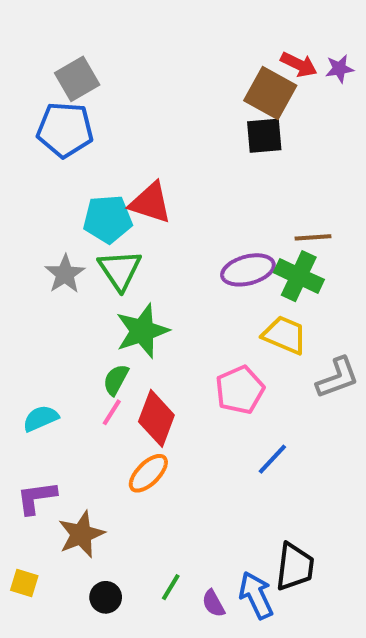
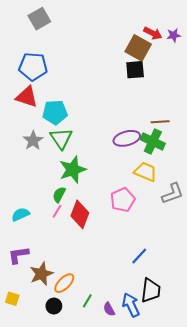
gray square: (77, 79) -> (39, 19), moved
red triangle: (150, 203) -> (27, 97), moved
blue line: (272, 459) -> (139, 256), moved
orange ellipse: (148, 473) -> (64, 283), moved

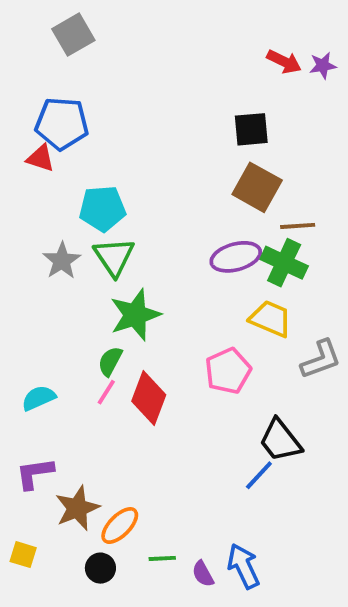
brown square: (138, 48) -> (257, 187), moved
red triangle: (27, 97) -> (41, 158), moved, size x0.7
black trapezoid: (151, 290) -> (280, 440), moved, turned 135
green line: (87, 301) -> (162, 558), turned 56

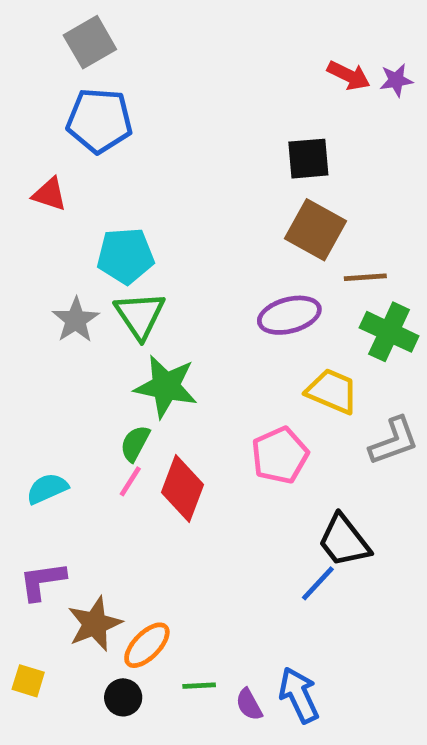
blue pentagon: (62, 123) -> (99, 121), moved
green cross: (284, 263) -> (389, 332), moved
green star: (135, 315) -> (166, 386), turned 30

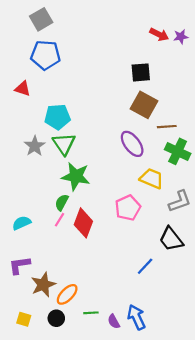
purple ellipse: (289, 315) -> (132, 144), turned 68
black trapezoid: (344, 541) -> (171, 239), moved
yellow square: (28, 681) -> (24, 319), moved

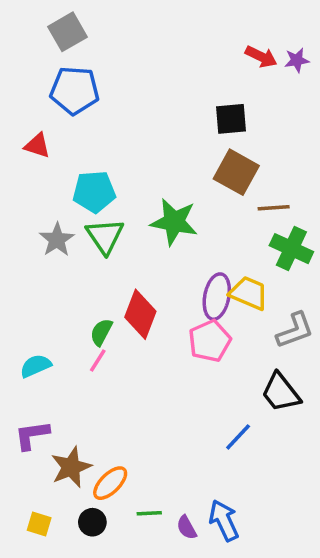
purple ellipse: (132, 144) -> (217, 297), moved, turned 48
green star: (76, 176) -> (174, 222), moved
red diamond: (83, 223) -> (140, 314), moved

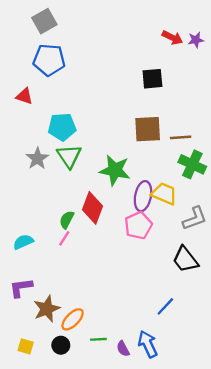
brown square: (236, 172) -> (148, 129), moved, turned -32
green star: (174, 222) -> (115, 170), moved
blue line: (238, 437) -> (165, 306), moved

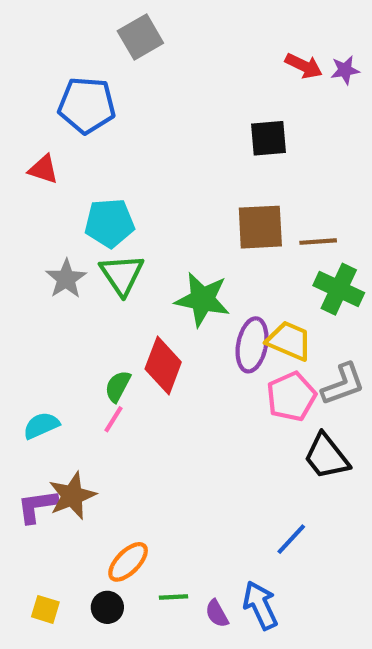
gray square: (44, 21) -> (140, 37), moved
pink pentagon: (138, 225) -> (291, 397), moved
brown star: (47, 309) -> (72, 496), moved

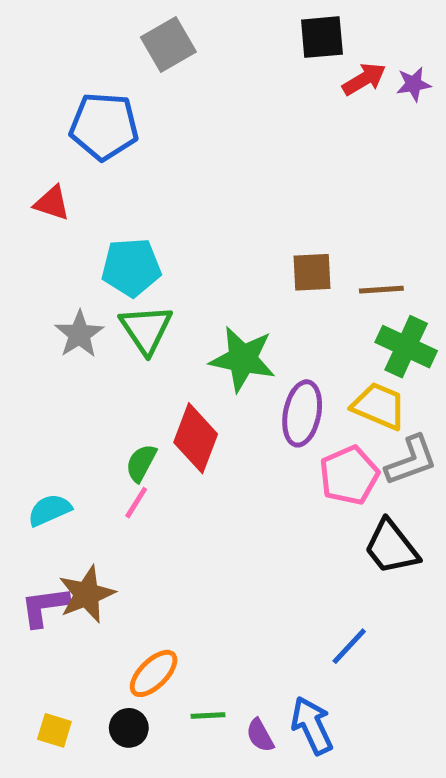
red arrow: (304, 66) -> (364, 79), turned -57
black square: (269, 138) -> (322, 37), moved
brown square: (260, 227) -> (312, 272), size x0.7
yellow trapezoid: (289, 341) -> (379, 406), moved

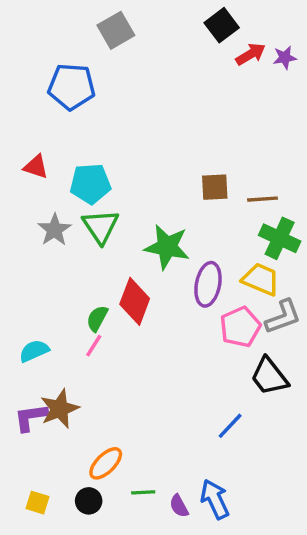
black square: (322, 37) -> (222, 25), turned -32
red triangle: (52, 203) -> (36, 167), moved
blue line: (349, 646) -> (230, 426), moved

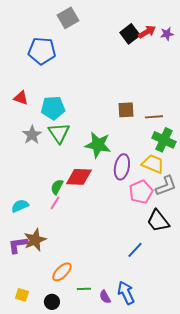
black square: (222, 25) -> (130, 34), moved
red diamond: (135, 301) -> (79, 177), turned 72
black circle: (89, 501) -> (52, 302), moved

